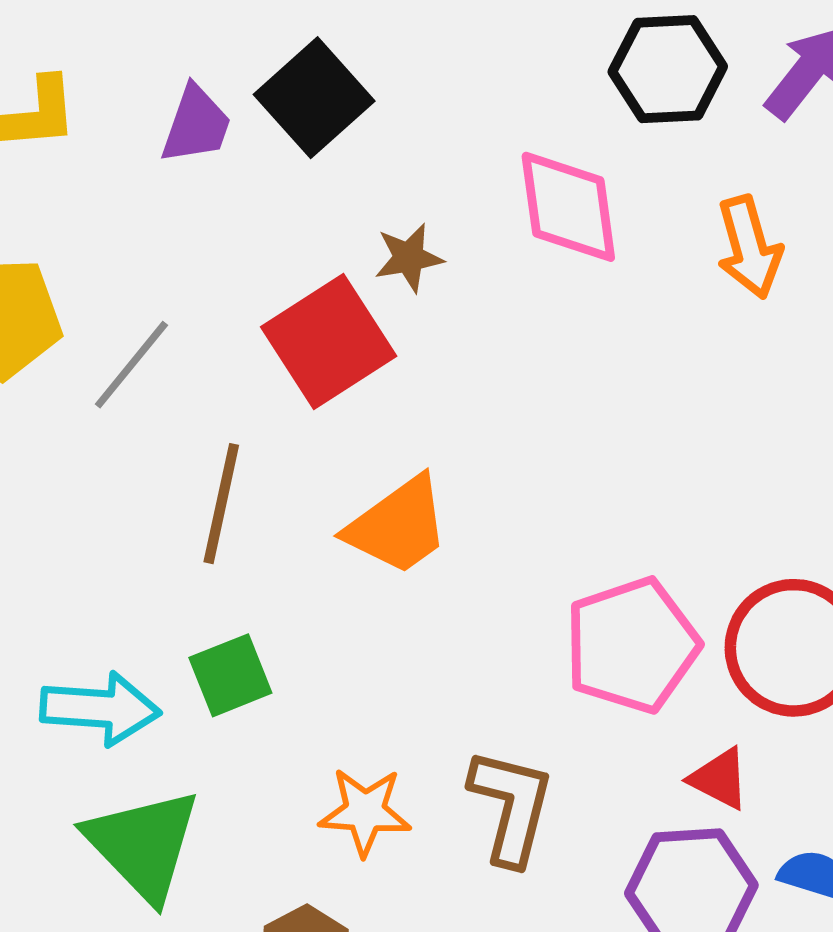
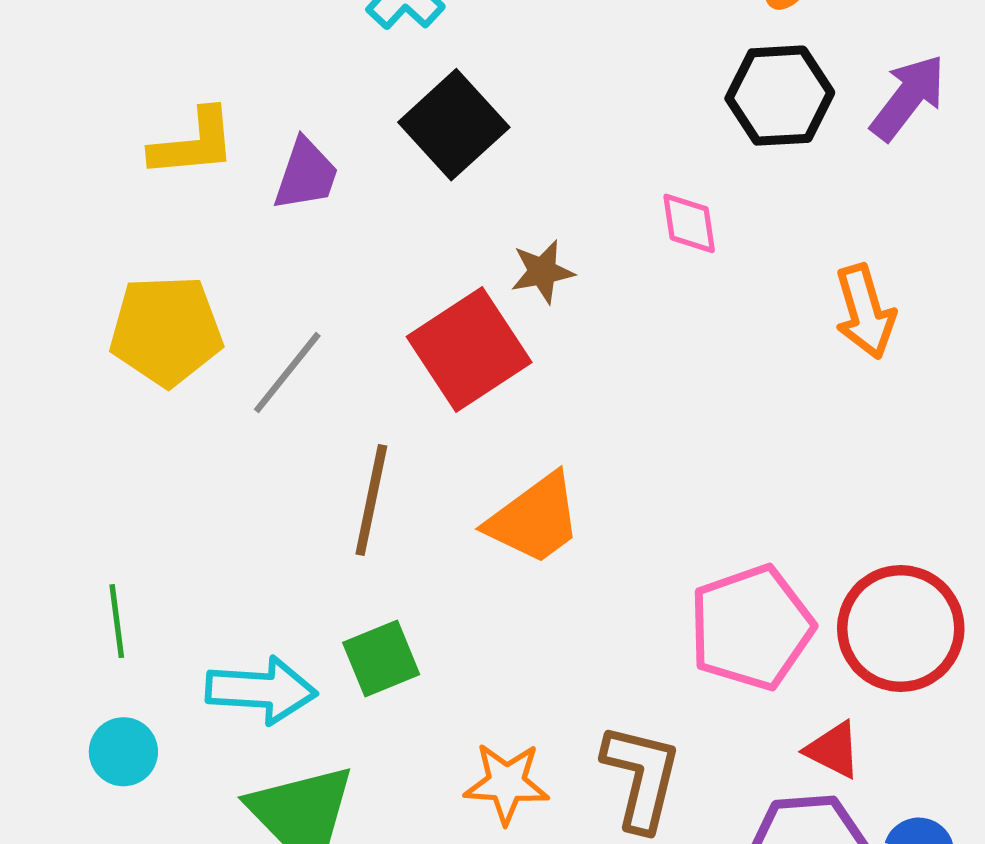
purple trapezoid: (196, 125) -> (306, 174), moved
pink diamond: (568, 207) -> (689, 223), size x0.6
orange arrow: (749, 247) -> (865, 312), moved

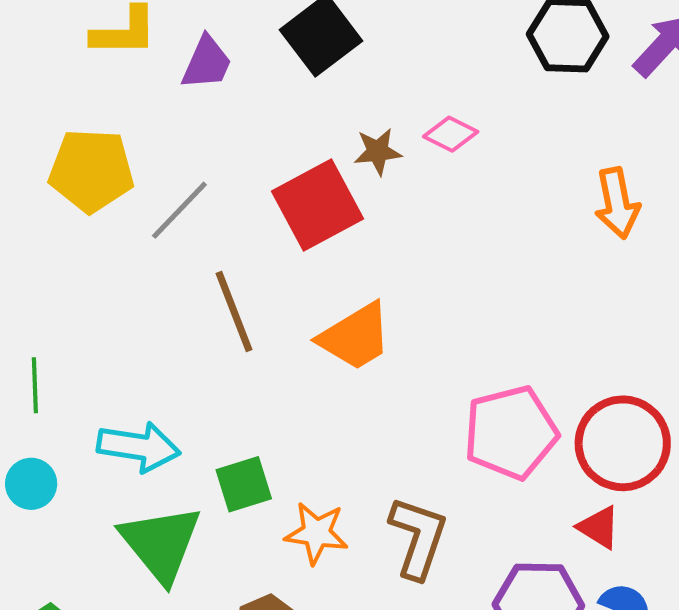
pink diamond: (689, 223) -> (451, 134), moved, turned -60
brown line: (371, 500) -> (234, 311), turned -38
green square: (381, 658) -> (244, 484), moved
red triangle: (833, 750) -> (599, 527), moved

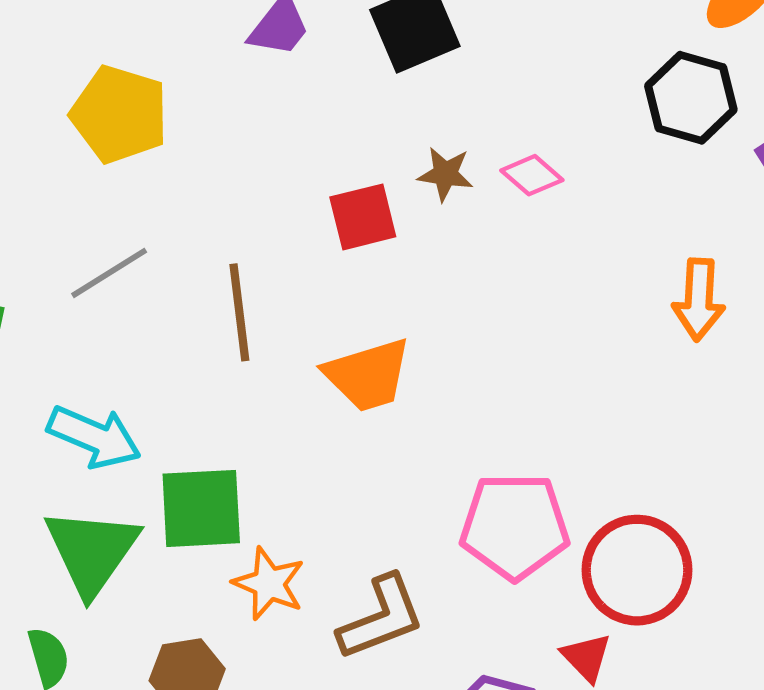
red square: (317, 205) -> (363, 217), size x0.7
gray line: (179, 210) -> (109, 273), moved
green square: (244, 484) -> (201, 508), size x1.4
brown L-shape: (418, 538) -> (381, 618), turned 36

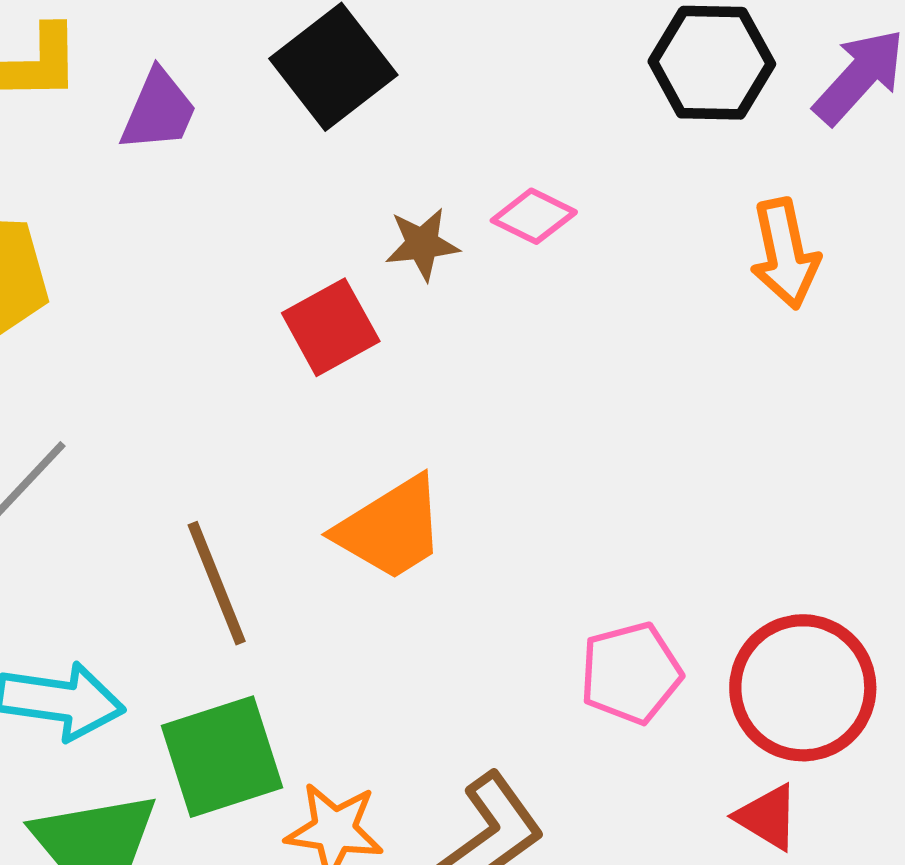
orange arrow: (699, 300) -> (785, 254), moved
brown line: (239, 312) -> (217, 583), moved
pink pentagon: (515, 526) -> (631, 673), size x0.7

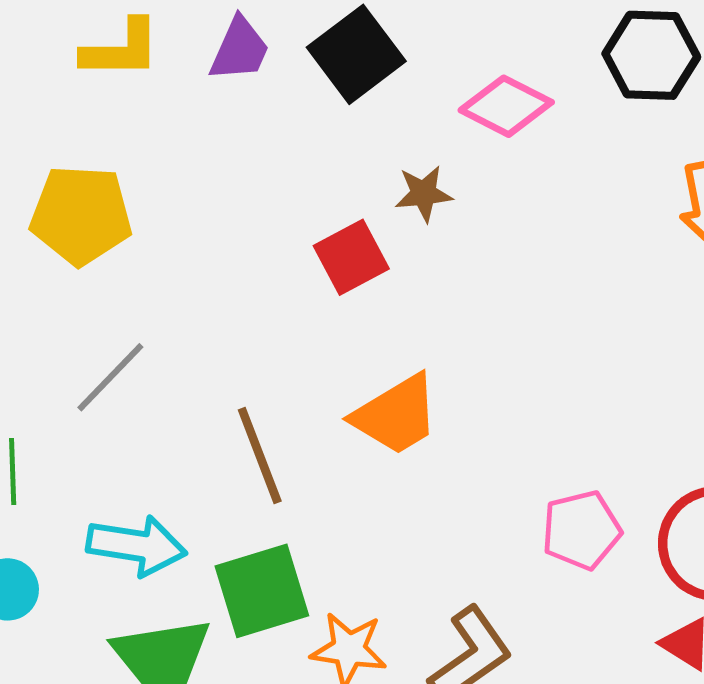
purple trapezoid: (159, 111) -> (240, 49), moved
pink diamond: (534, 216) -> (506, 106), moved, size x1.4

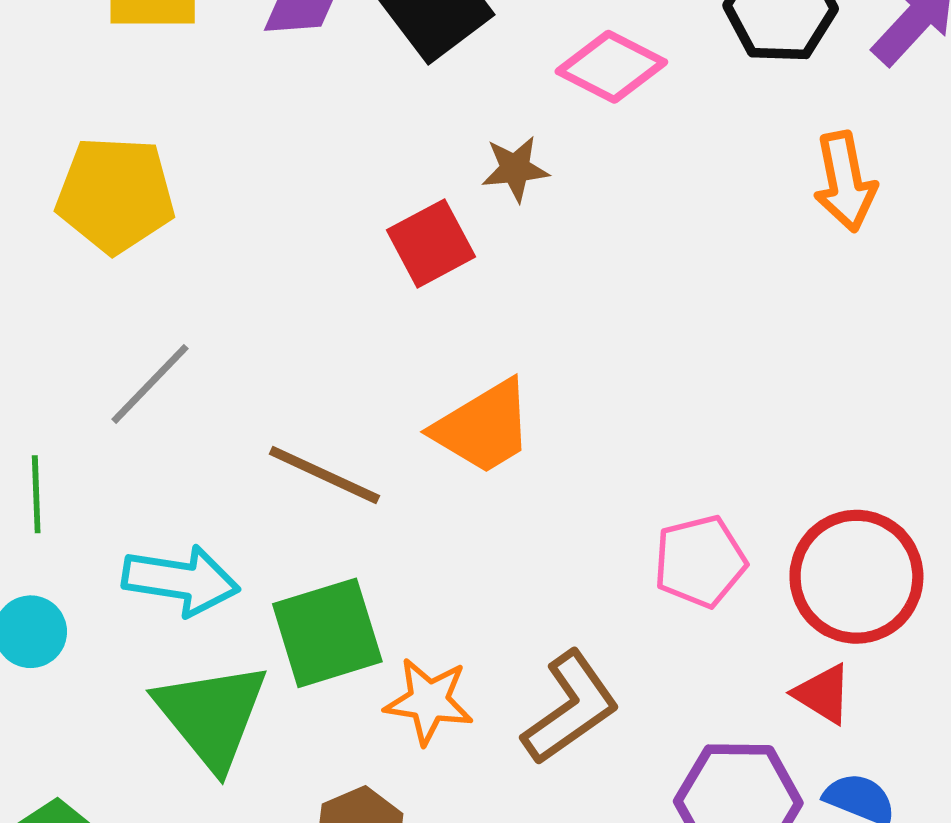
brown line: (260, 456) -> (324, 475), turned -44

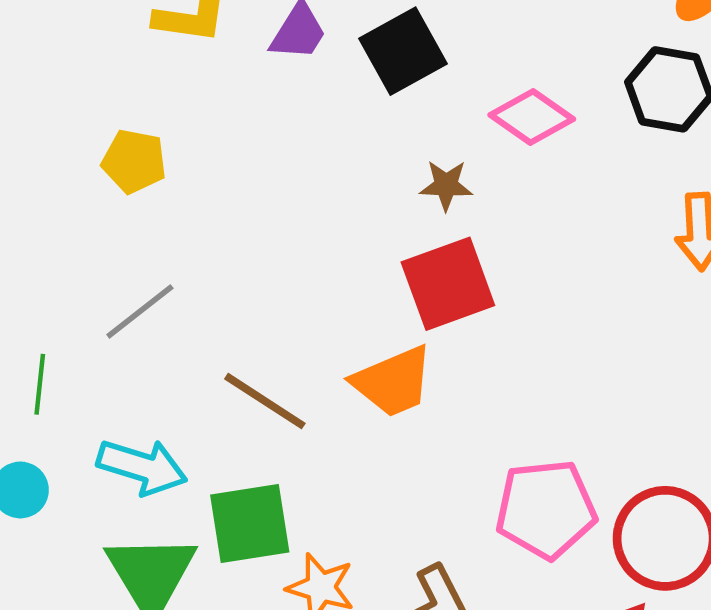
yellow pentagon: (115, 195) -> (134, 161), size x0.7
red square: (431, 243) -> (448, 284), moved, size x1.4
pink pentagon: (700, 561) -> (546, 509), size x1.4

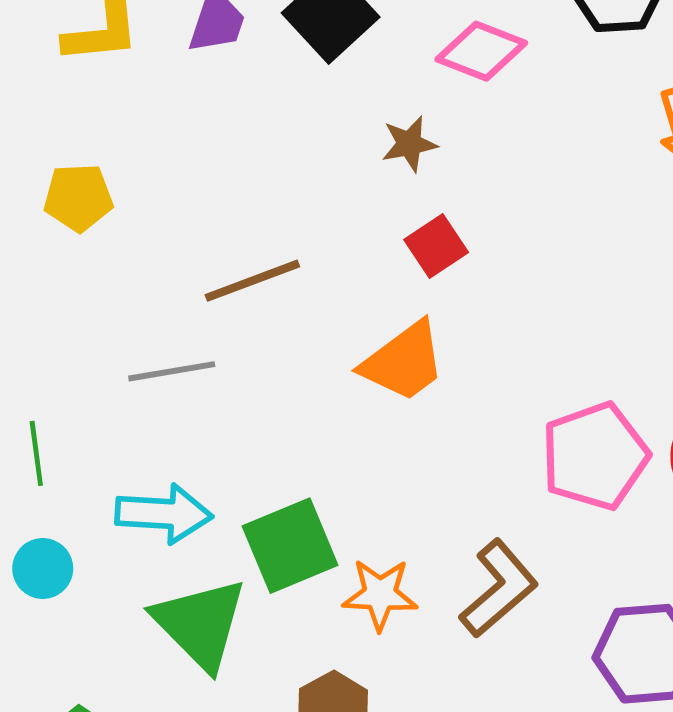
red square: (448, 284) -> (436, 246), size x0.6
gray line: (140, 311) -> (172, 371), moved, turned 42
brown line: (265, 401) -> (252, 281), moved, turned -40

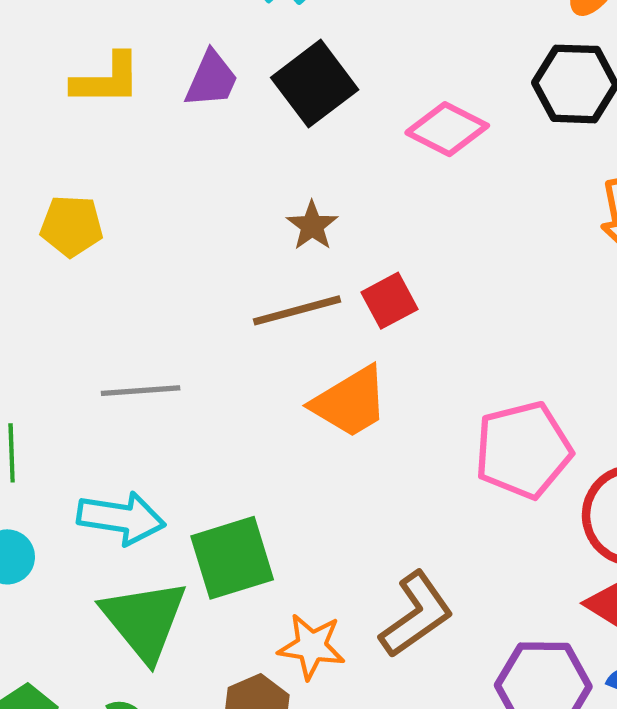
brown star: (409, 144) -> (312, 226), moved, turned -30
brown line: (252, 281) -> (297, 310), moved
pink pentagon: (595, 456) -> (523, 450), moved
orange star: (380, 594) -> (312, 646), moved

